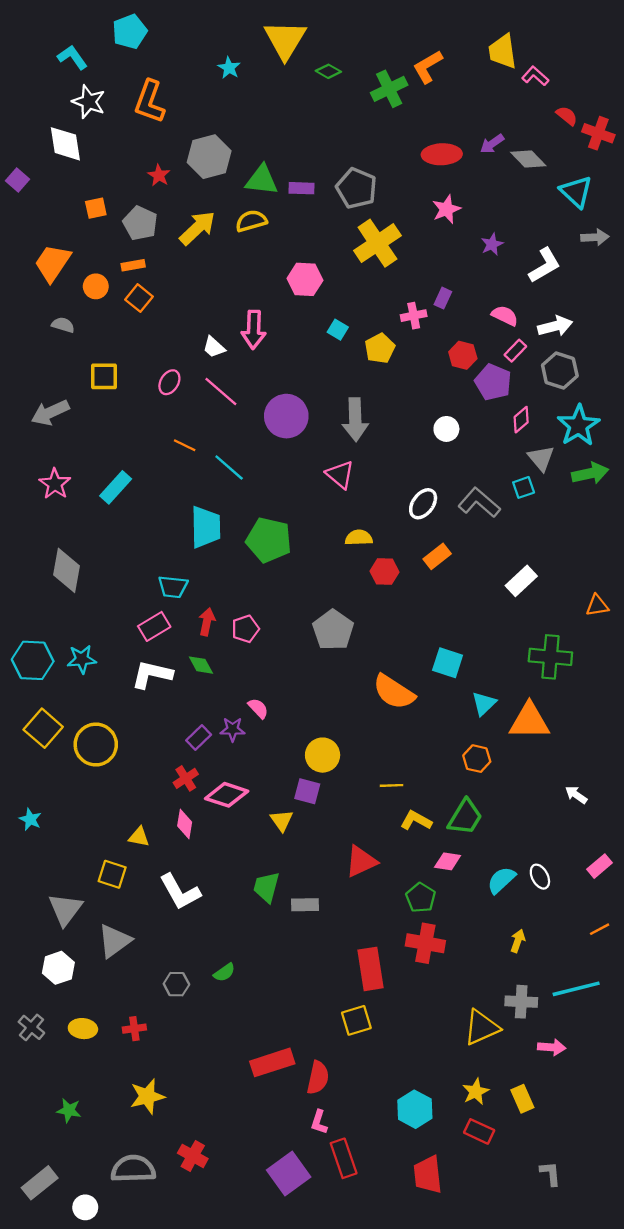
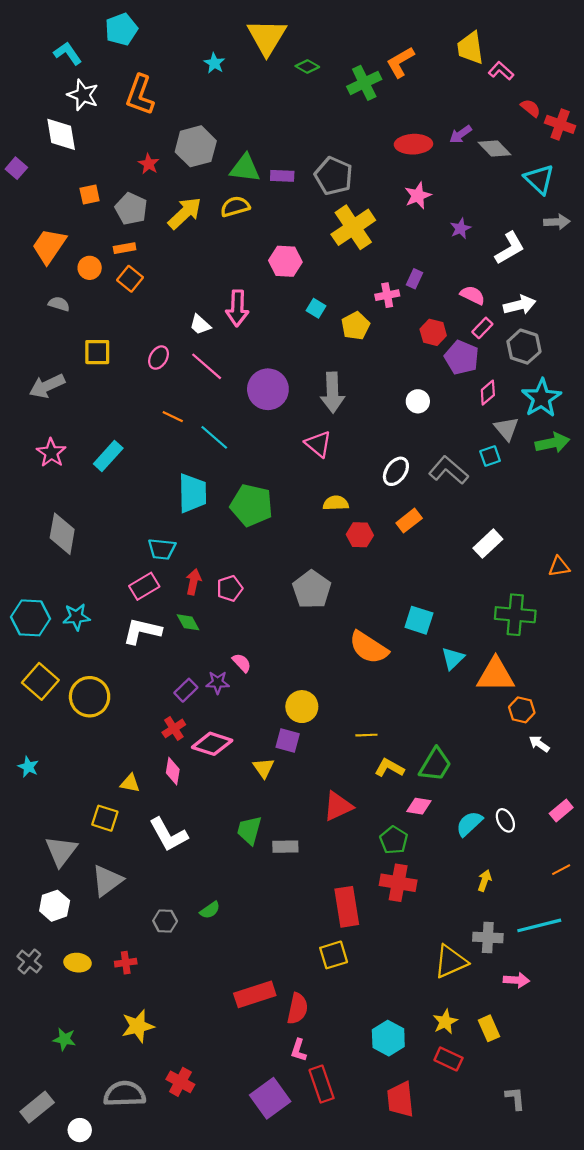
orange hexagon: (477, 759) -> (522, 710), moved

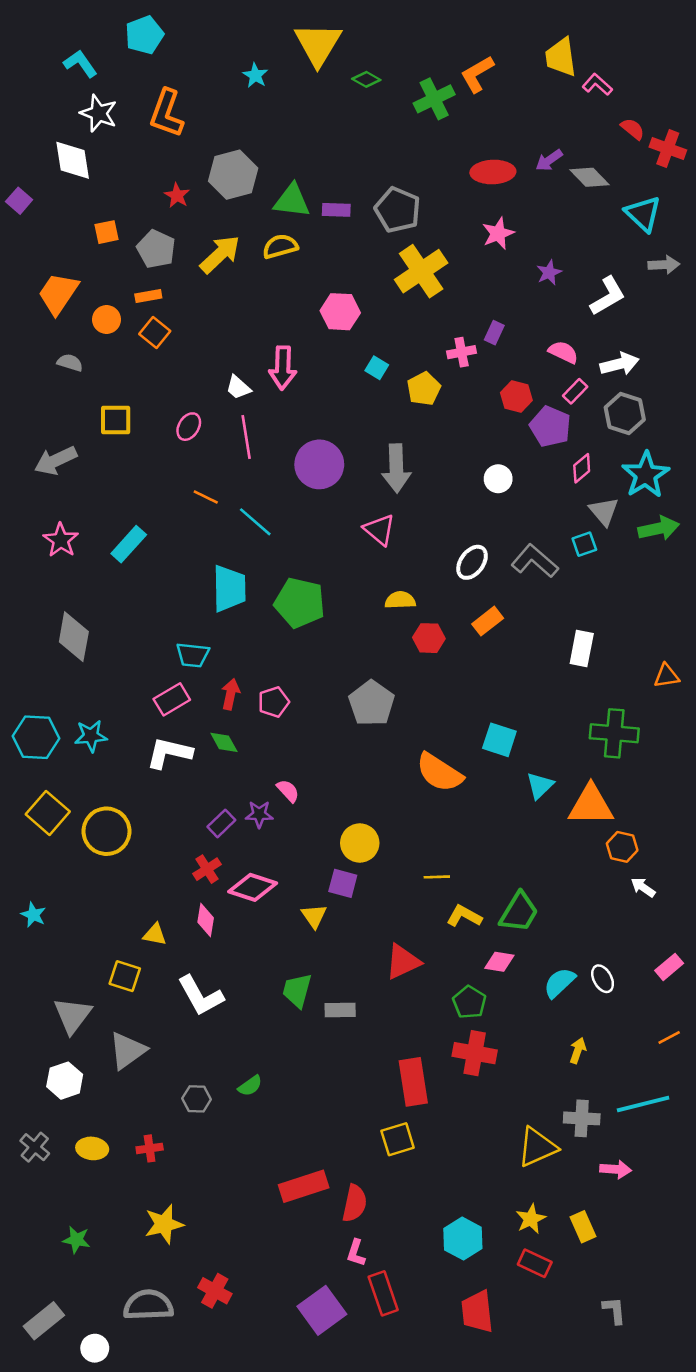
pink line: (207, 366) -> (246, 437), turned 40
white rectangle: (488, 544) -> (582, 648), turned -36

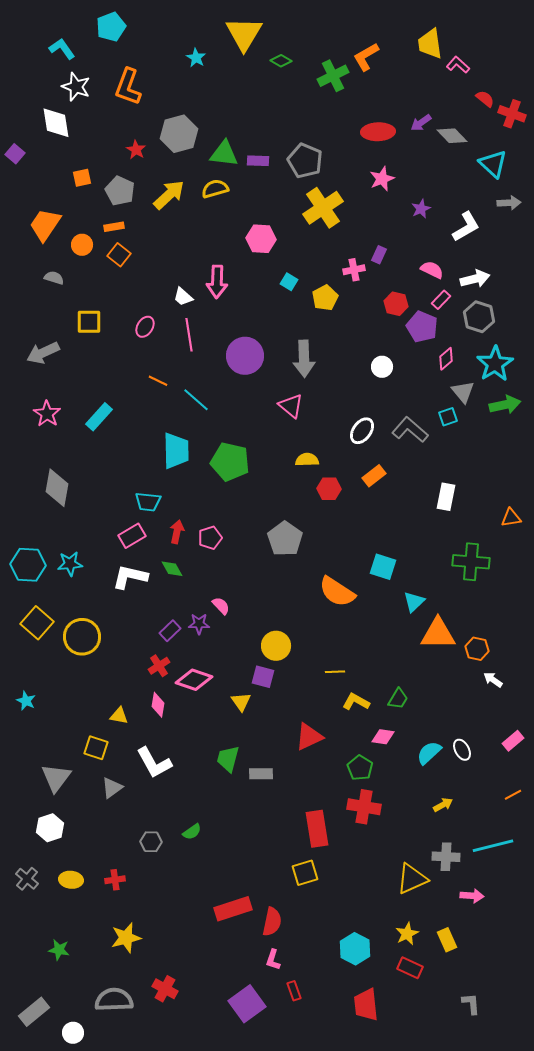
orange triangle: (591, 805) -> (438, 634), moved
green trapezoid: (519, 912) -> (398, 699), size x0.7
gray triangle: (127, 1051) -> (112, 788), moved, size x0.7
yellow arrow: (578, 1051) -> (443, 805), turned 42
red rectangle: (383, 1293) -> (294, 991), size x0.6

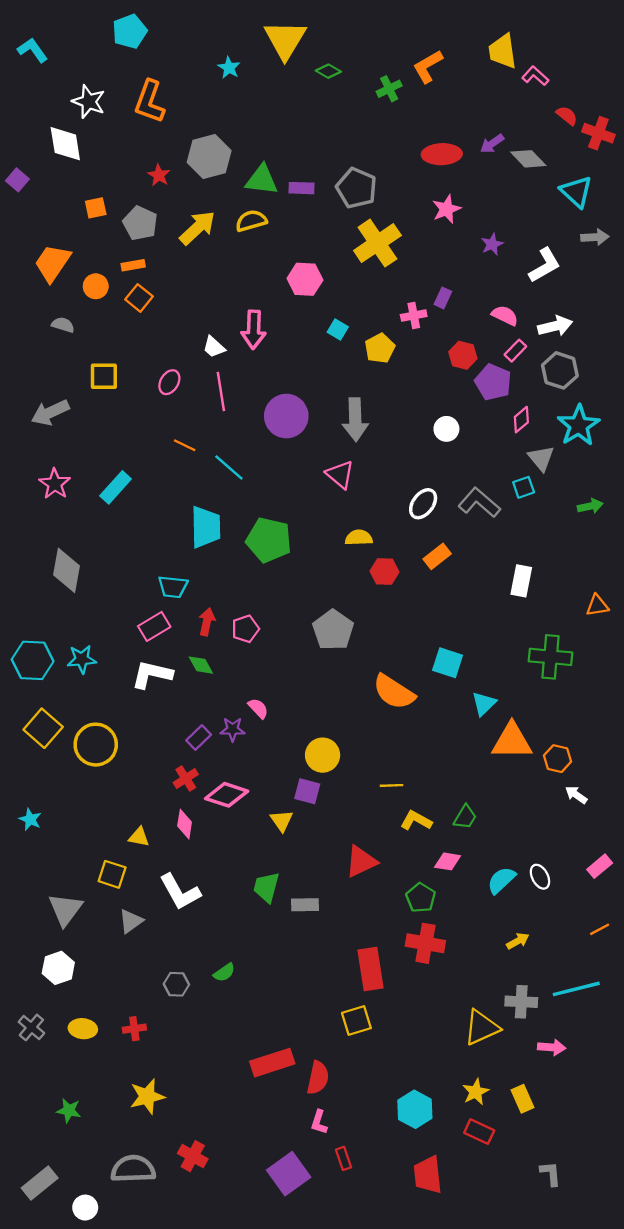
cyan L-shape: (62, 49) -> (33, 50), moved
green cross: (333, 76) -> (389, 89), size x0.7
green arrow: (505, 405) -> (590, 506), moved, size x0.7

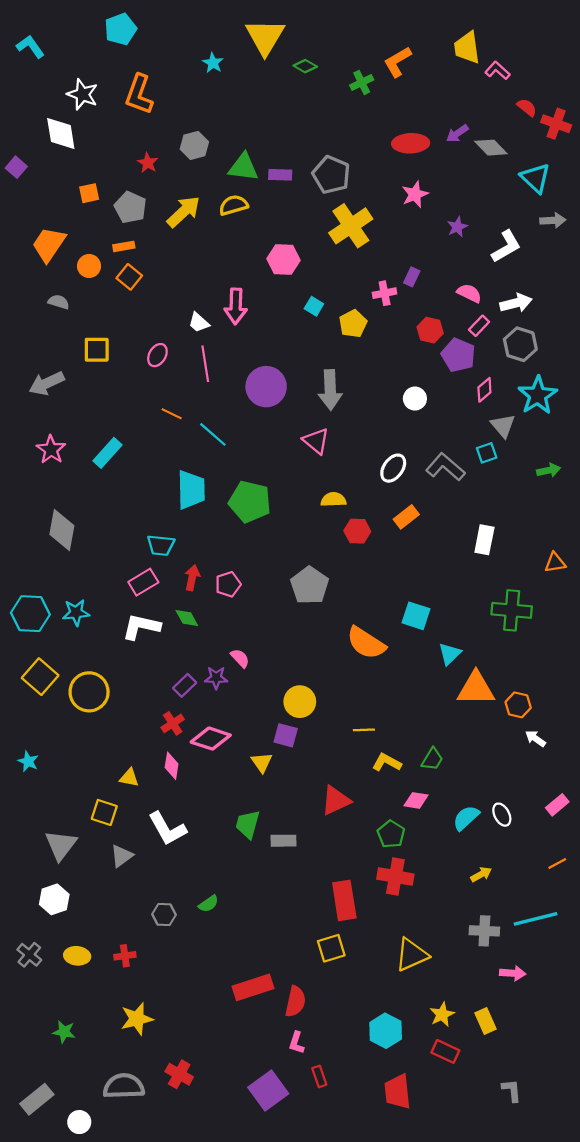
gray hexagon: (209, 157) -> (194, 145), size x0.7
yellow triangle: (482, 1027) -> (412, 955), moved

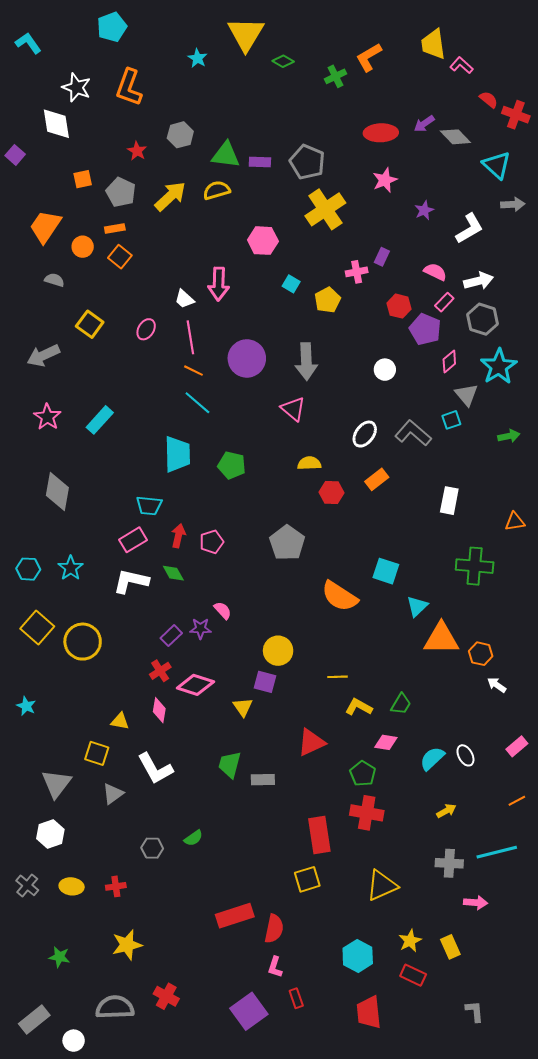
yellow square: (97, 350) -> (90, 324), turned 36
orange line: (172, 414) -> (193, 371), moved
green pentagon: (250, 502) -> (232, 465), size x0.7
cyan star: (76, 613) -> (71, 568), turned -30
cyan hexagon: (30, 614) -> (28, 569), size x0.7

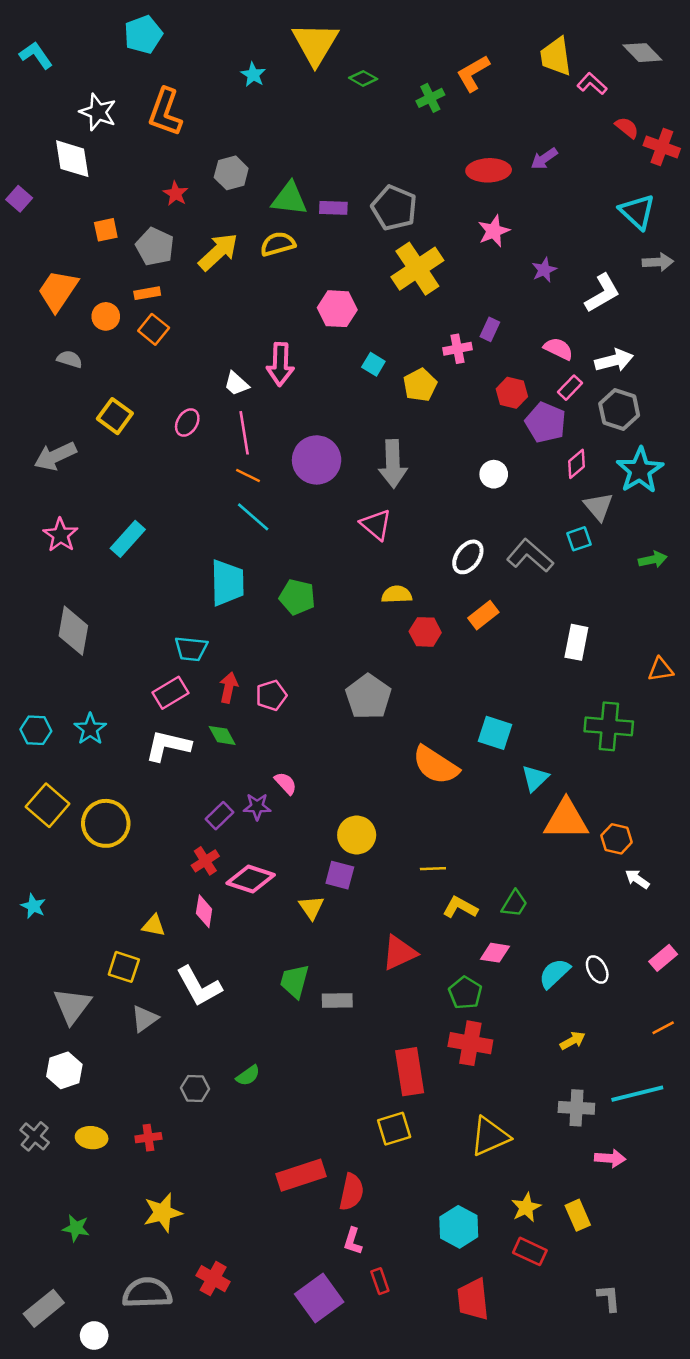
gray diamond: (455, 137) -> (642, 53), moved

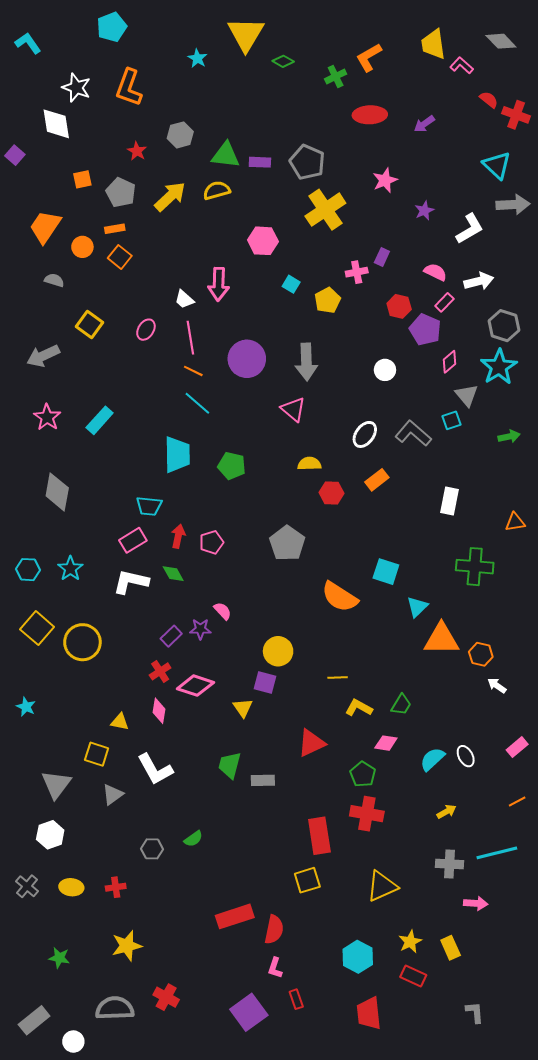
red ellipse: (489, 170) -> (370, 115), moved
gray arrow: (658, 262) -> (513, 205), size x1.4
gray hexagon: (619, 410) -> (504, 326), moved

